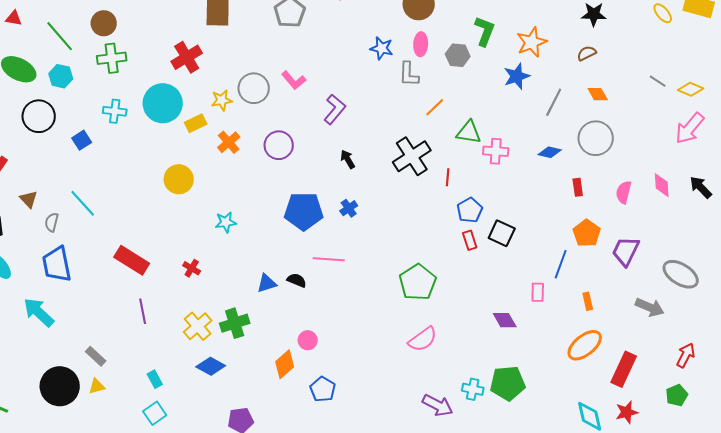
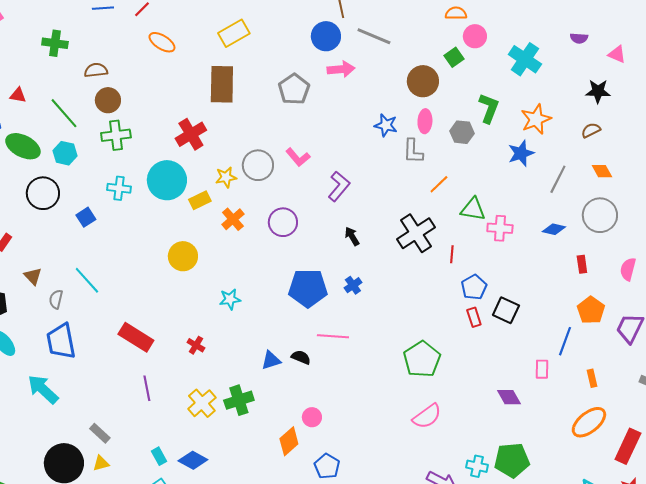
blue diamond: (211, 366) -> (193, 460), moved

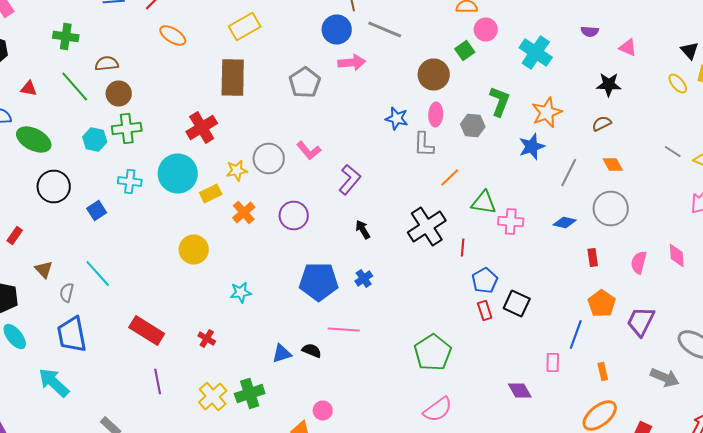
green line: (64, 113) -> (75, 86), moved
cyan hexagon: (65, 153) -> (95, 140), moved

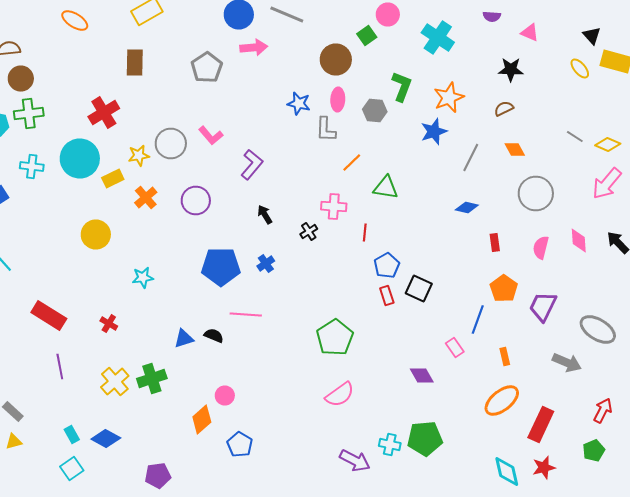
brown rectangle: (233, 78) -> (135, 62), size x0.7
gray circle: (611, 208) -> (536, 194), moved
pink cross: (511, 222) -> (334, 206), moved
black cross: (427, 226) -> (309, 232), moved, size x0.5
pink rectangle: (553, 362) -> (455, 348), turned -36

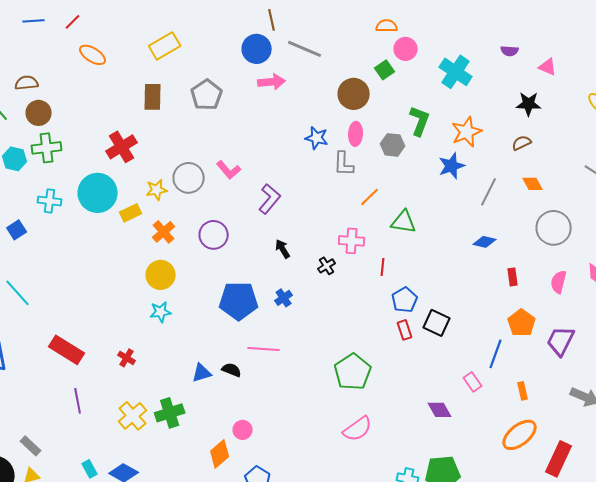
gray pentagon: (207, 68) -> (207, 95), moved
yellow circle: (96, 234) -> (161, 275), moved

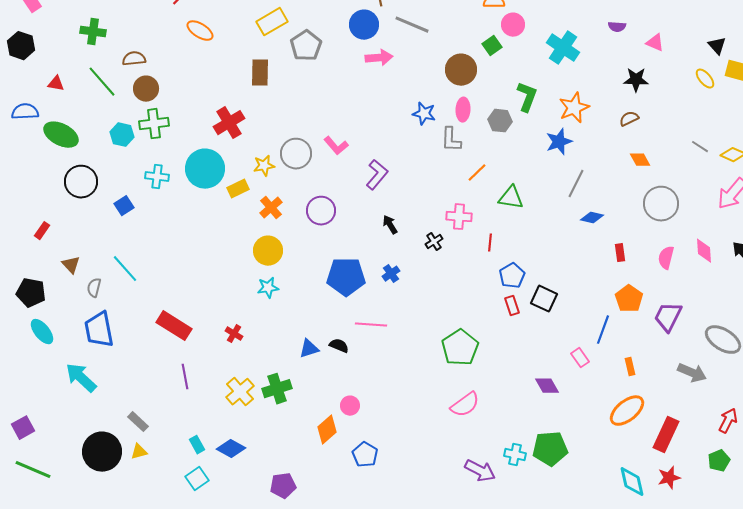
gray pentagon: (207, 95) -> (306, 46), moved
gray line: (489, 192) -> (576, 184), moved

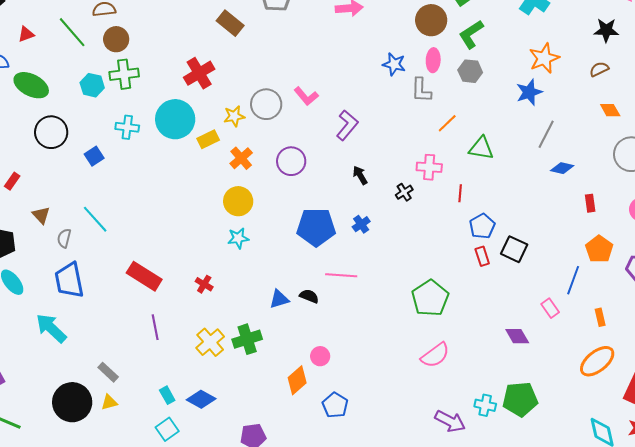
brown rectangle: (260, 73) -> (230, 23), turned -52
red triangle: (56, 84) -> (26, 34), turned -30
green L-shape: (527, 97) -> (471, 34), moved, turned -144

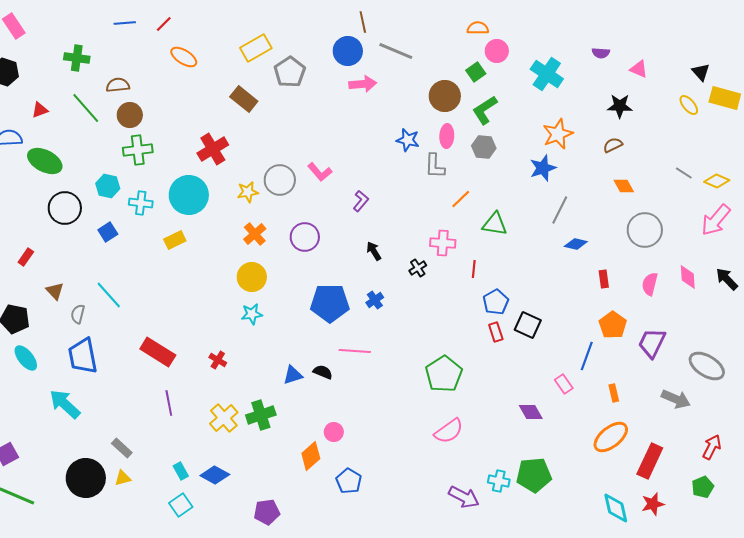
cyan hexagon: (92, 85) -> (108, 186), moved
purple L-shape: (347, 125) -> (361, 201), size x0.7
yellow rectangle: (208, 139) -> (175, 240), moved

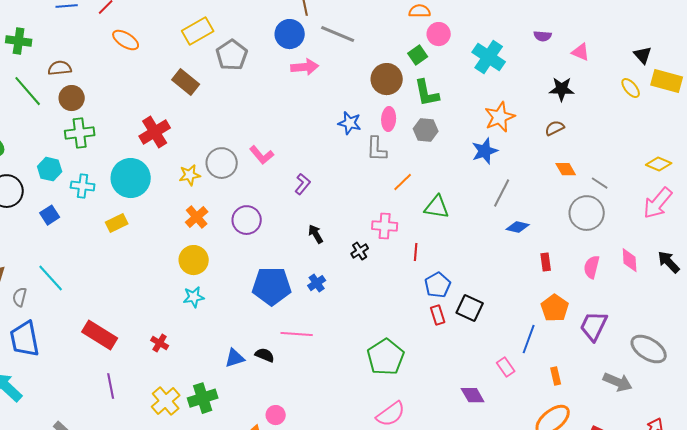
green L-shape: (485, 110) -> (427, 93), turned -68
gray line: (684, 173) -> (600, 183), moved

